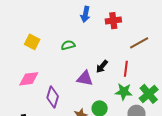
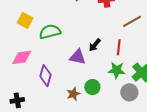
green semicircle: (68, 45) -> (50, 32), moved, size x1.5

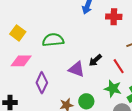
yellow square: (25, 20) -> (18, 33), moved
red line: (119, 47) -> (119, 66), turned -49

